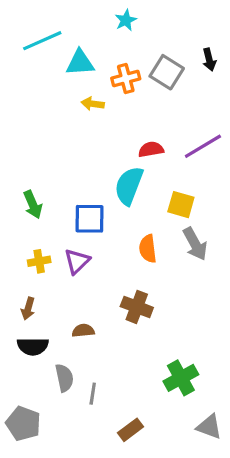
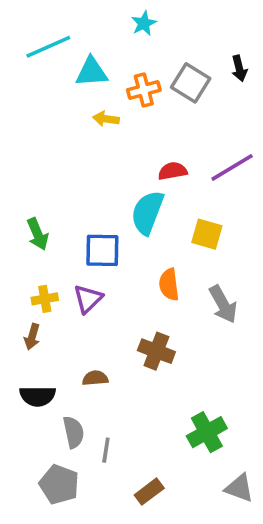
gray arrow: (195, 244) -> (223, 304), moved
brown arrow: (28, 309) -> (32, 337), moved
gray pentagon: (23, 424) -> (59, 484), moved

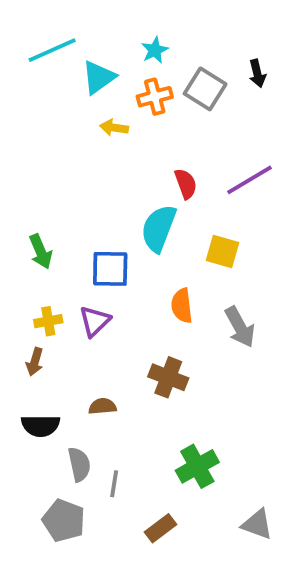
cyan star: (144, 23) -> (155, 50), moved
cyan triangle: (92, 72) -> (99, 77), turned -32
red semicircle: (173, 171) -> (186, 184), turned 80
green cross: (207, 432) -> (197, 466), moved

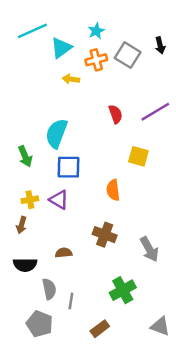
cyan semicircle: (159, 228) -> (56, 133), moved
purple triangle: (95, 321) -> (59, 200), turned -45
gray arrow: (240, 327) -> (149, 249), moved

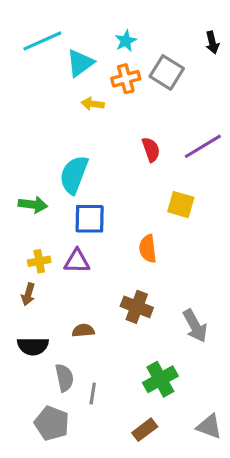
black arrow: (160, 45) -> (212, 42), moved
green arrow: (25, 156) -> (33, 205), turned -60
purple triangle: (59, 200) -> (77, 261), turned -30
brown rectangle: (100, 329) -> (145, 430), moved

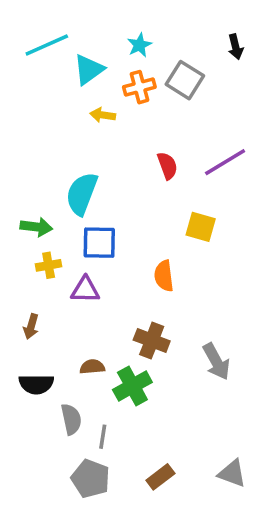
yellow cross: (39, 261) -> (49, 265), moved
green cross: (160, 379) -> (132, 386), moved
gray pentagon: (52, 423) -> (90, 479), moved

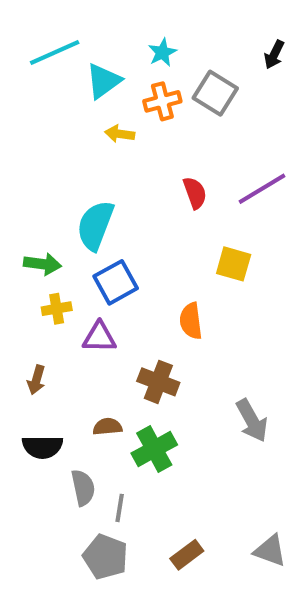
black arrow: (236, 47) -> (274, 55), turned 40
blue square: (99, 243) -> (116, 282), turned -30
brown cross: (152, 341) -> (158, 382), moved

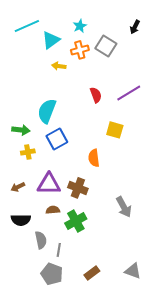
purple triangle: (99, 337) -> (49, 184), moved, size x1.4
brown arrow: (36, 380) -> (18, 187), turned 48

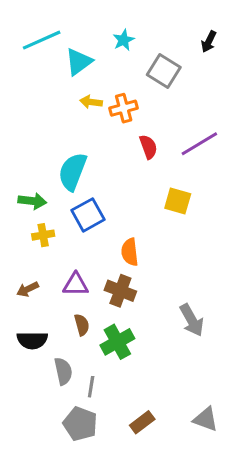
orange cross: (80, 50) -> (124, 108), moved
orange semicircle: (94, 158) -> (130, 252), moved
purple triangle: (49, 184) -> (76, 285), size x0.7
brown semicircle: (53, 210) -> (82, 325), turned 80

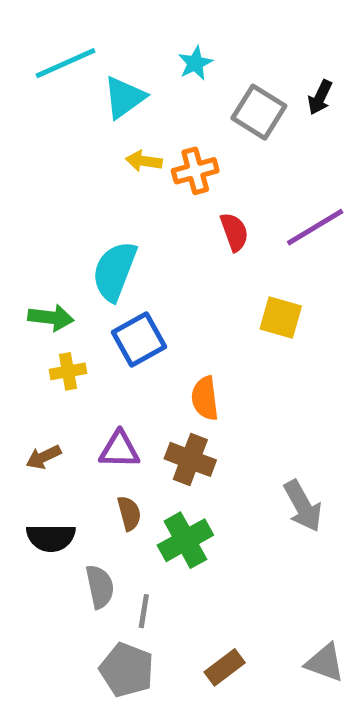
black arrow: (209, 42) -> (320, 97), moved

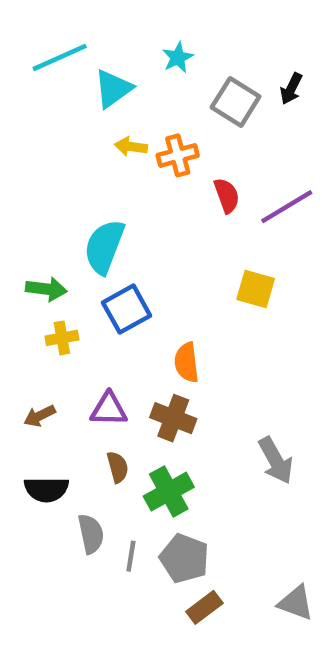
red semicircle: (234, 232) -> (227, 195), moved
gray pentagon: (127, 670) -> (184, 558), moved

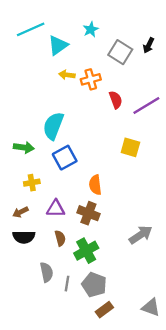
yellow cross: (62, 338) -> (32, 183), moved
gray arrow: (276, 460) -> (141, 235), turned -95
black semicircle: (46, 489) -> (24, 237), moved

